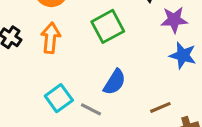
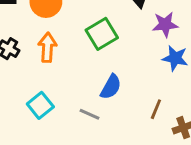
cyan square: (59, 98) -> (40, 105), moved
brown line: (160, 107) -> (156, 109), turned -42

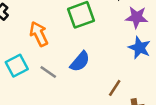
orange arrow: (47, 47) -> (39, 34), moved, turned -40
gray line: (89, 114) -> (48, 72), moved

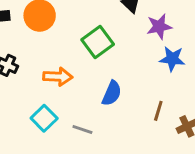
orange arrow: (39, 34) -> (58, 77), turned 135
gray line: (48, 72) -> (82, 130), moved

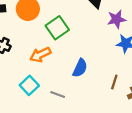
green square: (98, 42) -> (57, 28), moved
orange arrow: (58, 77) -> (40, 55), turned 150

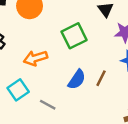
green square: (57, 28) -> (74, 36), moved
brown line: (114, 82) -> (101, 78), moved

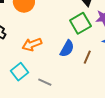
green square: (74, 36) -> (80, 23), moved
blue semicircle: (77, 79) -> (67, 49), moved

